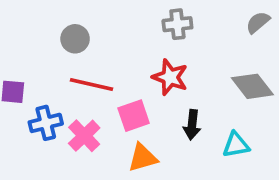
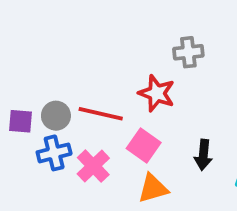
gray circle: (75, 39) -> (56, 116), moved
red star: (170, 77) -> (157, 93), moved
pink square: (134, 116) -> (144, 145), turned -36

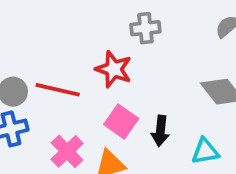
pink square: (144, 145) -> (121, 121), moved
pink cross: (93, 166) -> (67, 151), moved

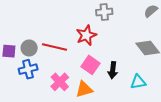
red star: (114, 69) -> (86, 35), turned 30

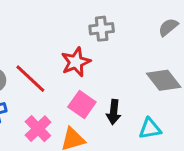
red line: (54, 47) -> (30, 79), turned 30

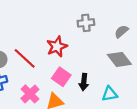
gray semicircle: (168, 27) -> (121, 31), moved
gray cross: (102, 29) -> (86, 23), moved

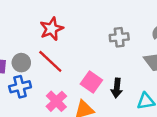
gray cross: (86, 23) -> (119, 37), moved
red star: (57, 47) -> (52, 29), moved

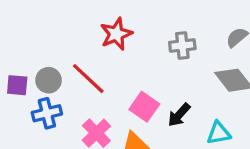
red star: (52, 29) -> (116, 34), moved
black arrow: (117, 88) -> (179, 115), turned 36

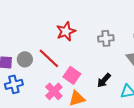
pink square: (144, 107) -> (72, 75), moved
blue cross: (47, 113) -> (14, 84), moved

